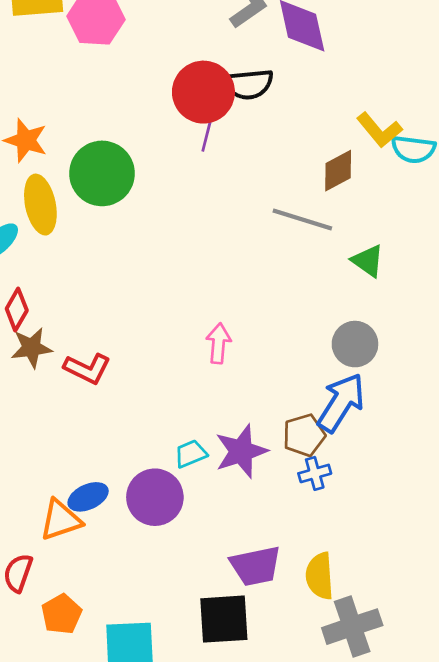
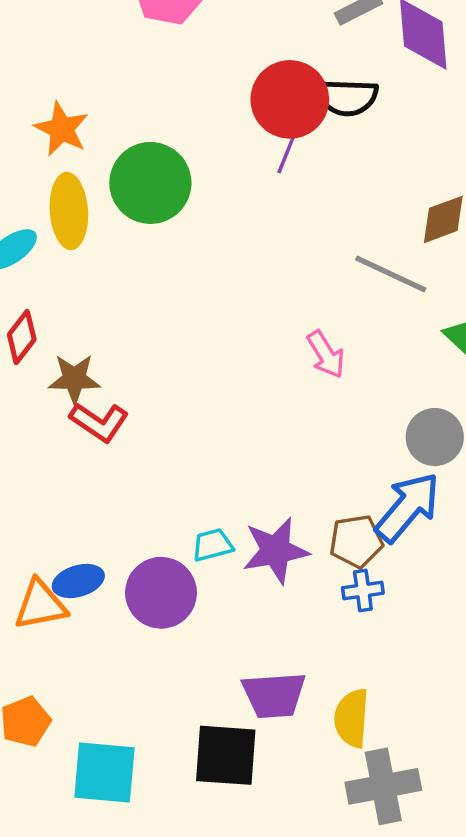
pink arrow: (218, 343) -> (326, 354), moved, turned 135
brown star: (31, 348) -> (74, 379), moved

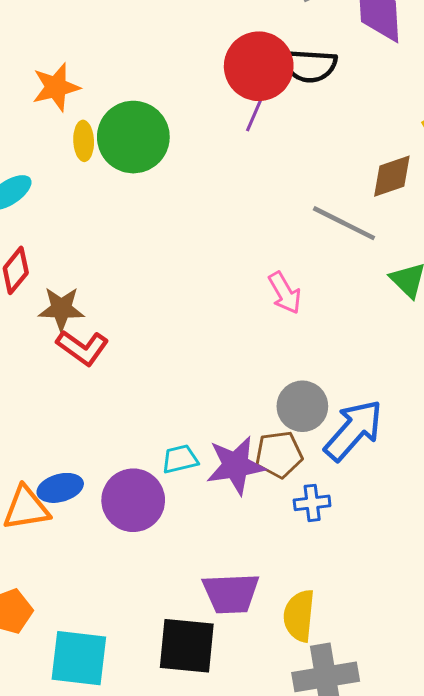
orange star: (62, 129) -> (56, 87), turned 30
yellow ellipse: (69, 211) -> (84, 141), moved, size x0.6
gray circle: (435, 437) -> (302, 406), moved
brown pentagon: (356, 541) -> (279, 454), moved

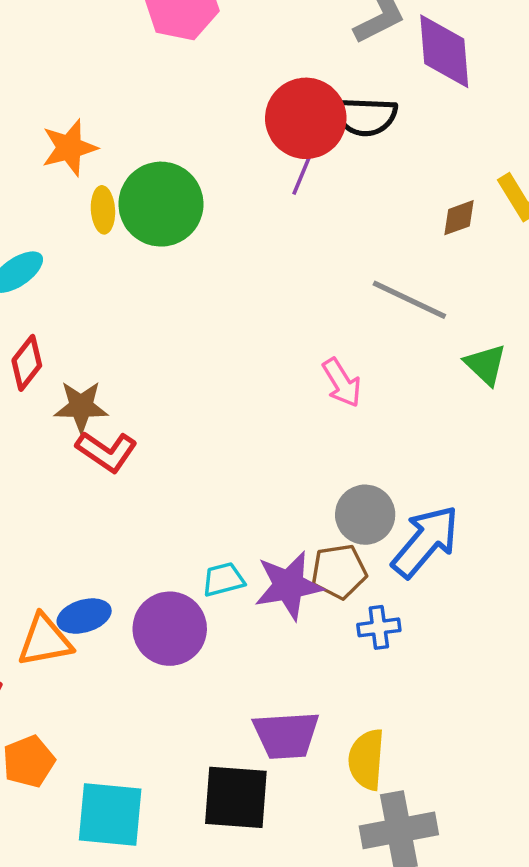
brown diamond: (392, 176) -> (459, 218), moved, size x0.7

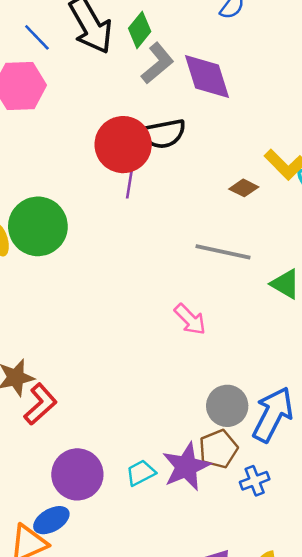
brown diamond: (459, 218) -> (244, 188), turned 60
red L-shape: (107, 451) -> (40, 404), turned -63
purple circle: (170, 629) -> (77, 474), moved

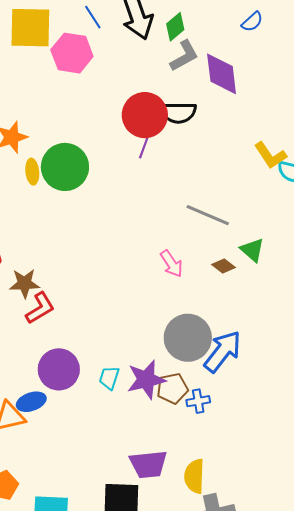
brown diamond: (244, 188) -> (223, 266), moved
gray circle: (227, 406) -> (188, 338), size x1.4
brown pentagon: (218, 449) -> (172, 388), moved
cyan trapezoid: (141, 473) -> (109, 378), turned -55

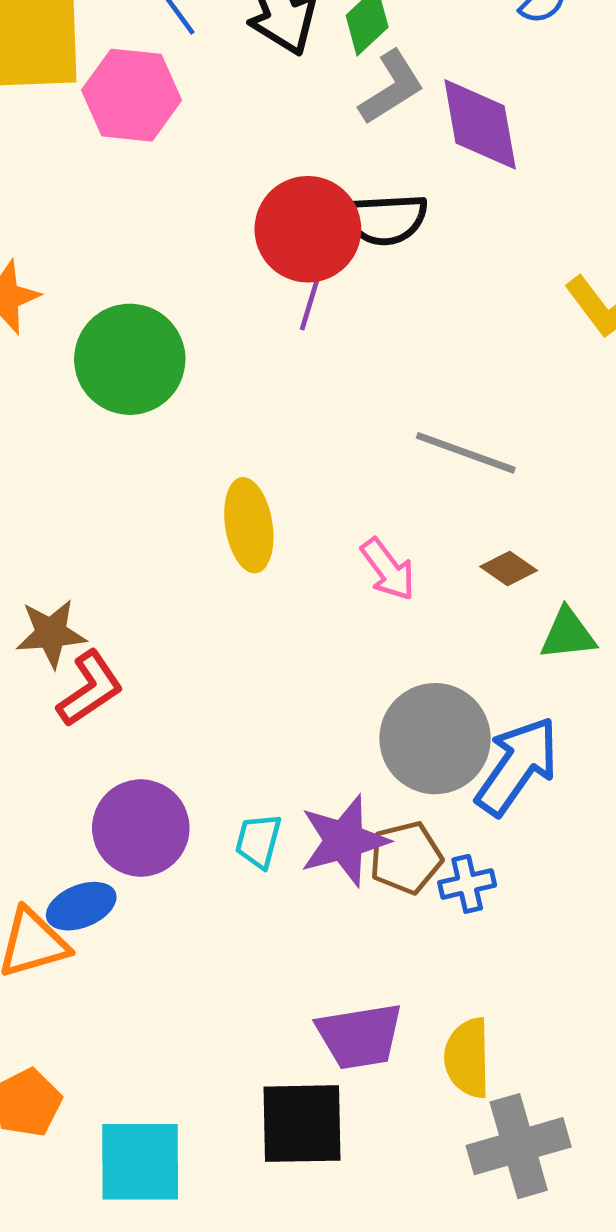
yellow ellipse: (32, 172) -> (249, 525), moved, size x1.5
green triangle: (252, 250) -> (568, 634), moved, turned -44

